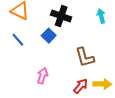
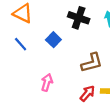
black cross: (61, 16) -> (79, 18), moved
brown L-shape: (85, 57) -> (92, 63), turned -90

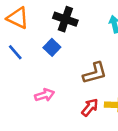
black cross: (79, 18) -> (65, 19), moved
pink arrow: (47, 82) -> (45, 95), turned 56

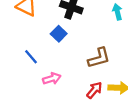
blue line: (15, 52) -> (31, 57), moved

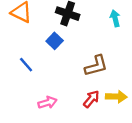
pink arrow: (52, 79) -> (47, 103), moved

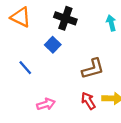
red arrow: (91, 99) -> (88, 101), turned -72

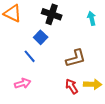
blue line: (25, 68) -> (30, 56), moved
pink arrow: (46, 104) -> (23, 83), moved

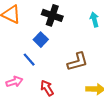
pink arrow: (23, 83) -> (14, 82), moved
red arrow: (72, 86) -> (47, 88), moved

